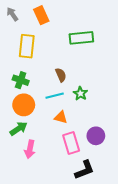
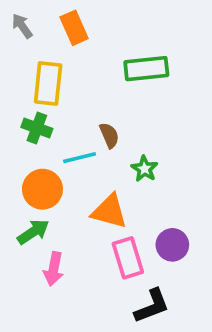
green cross: (21, 80) -> (37, 128), moved
cyan line: (55, 96) -> (80, 158), moved
orange triangle: (61, 117) -> (109, 211), size x1.5

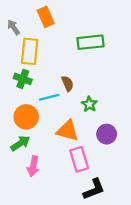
gray arrow: (22, 26) -> (14, 27), moved
purple circle: (172, 245) -> (107, 134), moved

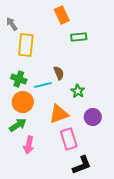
orange rectangle: (46, 17) -> (62, 15), moved
green rectangle: (90, 42) -> (79, 37), size x0.7
green cross: (23, 79) -> (19, 79), moved
orange triangle: (68, 131) -> (59, 114), turned -35

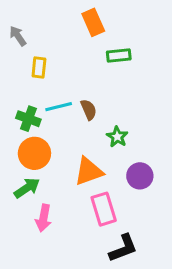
yellow rectangle: (26, 45) -> (39, 68), size x0.6
cyan line: (43, 85) -> (59, 107), moved

